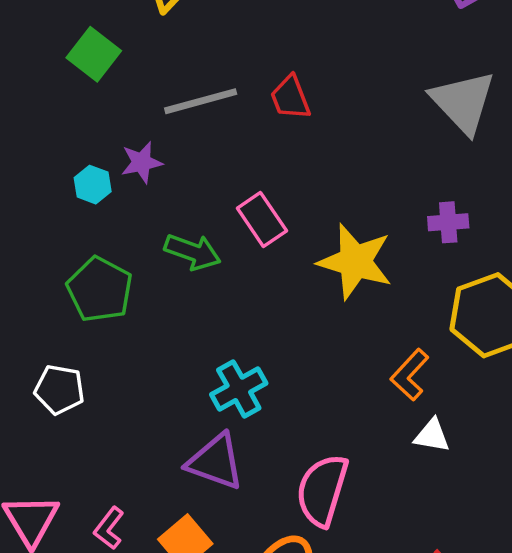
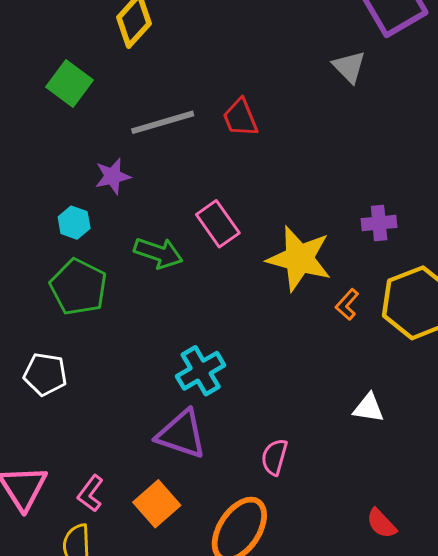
gray triangle: (463, 102) -> (349, 67), moved, size x0.6
cyan hexagon: (93, 185) -> (74, 223), moved
orange L-shape: (410, 375) -> (347, 304), moved, size x0.7
pink semicircle: (322, 490) -> (274, 457), size x0.6

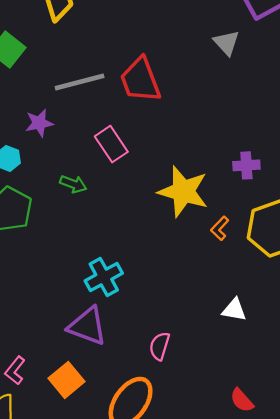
red trapezoid: (240, 118) -> (140, 80), size x1.5
pink rectangle: (218, 224) -> (111, 144), moved
green arrow: (158, 253) -> (73, 184), size x0.7

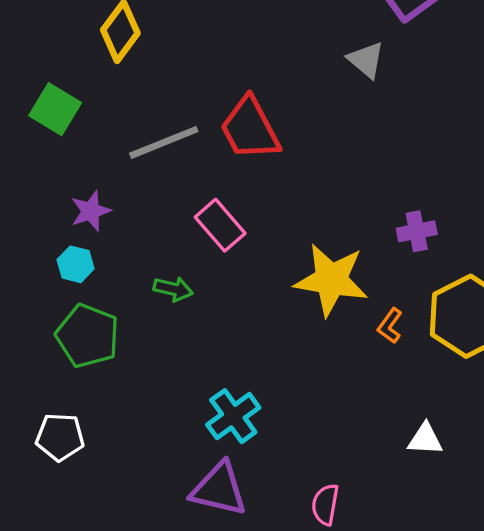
purple star: (39, 123) -> (91, 211), moved

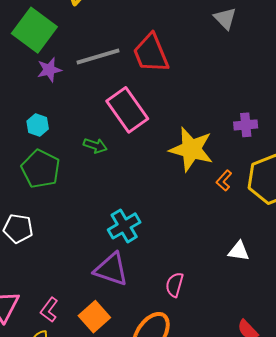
green square: (55, 109) -> (34, 30), size x1.4
purple star: (91, 211) -> (49, 70), moved
pink rectangle: (220, 225) -> (127, 110), size x1.4

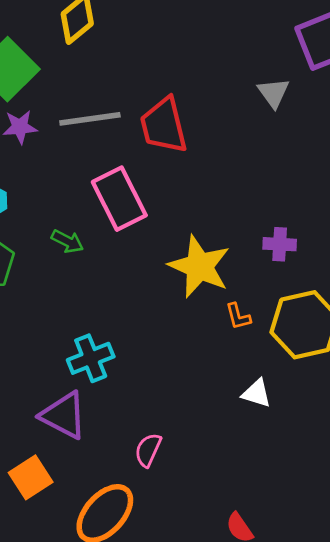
orange L-shape: (224, 180) -> (238, 316), turned -65
white triangle: (239, 251) -> (257, 393), moved

